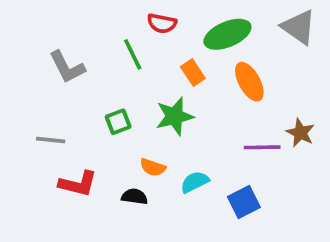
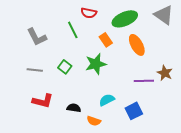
green square: (118, 122) -> (65, 67), turned -32
gray line: (51, 140) -> (35, 70), moved
orange semicircle: (153, 167) -> (94, 121), moved

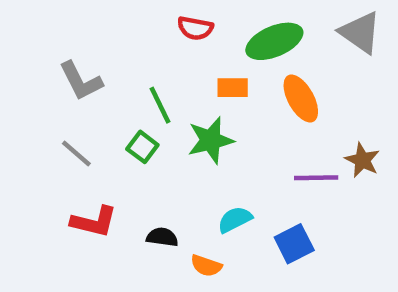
green line: (73, 30) -> (160, 105), moved
orange rectangle: (106, 40) -> (233, 88), turned -56
gray line: (35, 70) -> (76, 154), turned 35

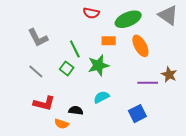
cyan semicircle: (235, 220) -> (101, 97), moved
orange semicircle: (206, 266) -> (62, 124), moved

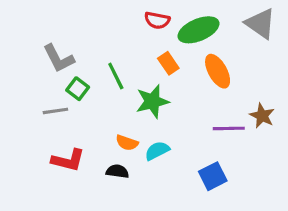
red semicircle: (91, 13) -> (157, 20), moved
orange rectangle: (109, 41) -> (168, 63), turned 56
green square: (67, 68) -> (78, 89), moved
gray line: (36, 72) -> (55, 111), turned -49
orange semicircle: (62, 124) -> (127, 143), moved

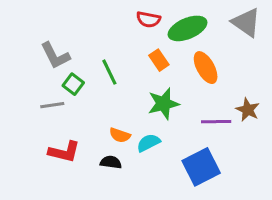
green star: (152, 101) -> (163, 104), moved
blue square: (213, 176) -> (201, 167), size x1.4

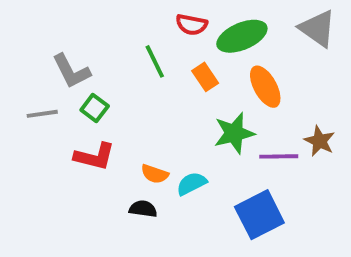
green line: (109, 72) -> (155, 61), moved
green star: (163, 104) -> (234, 133), moved
gray line: (52, 105) -> (42, 114), moved
red L-shape: (64, 152) -> (95, 156), moved

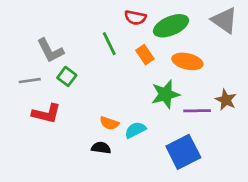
orange ellipse: (265, 87) -> (187, 61), turned -48
red L-shape: (95, 156) -> (46, 114), moved

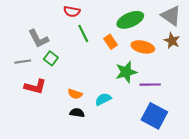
red semicircle: (135, 18) -> (72, 11), moved
brown star: (226, 100) -> (172, 41), moved
orange semicircle: (109, 123) -> (75, 94), moved
blue square: (183, 152) -> (154, 116), moved, turned -35

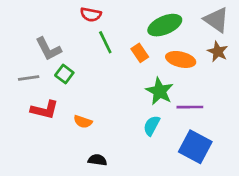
green star: (126, 72) -> (160, 91), turned -30
orange semicircle: (75, 94) -> (83, 122), moved
cyan semicircle: (103, 99) -> (152, 126), moved, turned -35
black semicircle: (77, 113) -> (97, 160), moved

